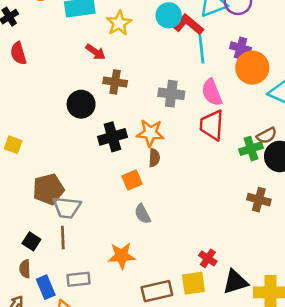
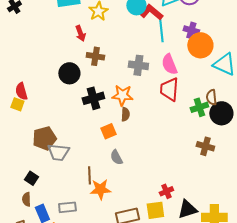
red arrow: (95, 52) -> (80, 33), turned 35
red semicircle: (18, 53) -> (21, 91), moved
brown semicircle: (267, 136) -> (211, 97), turned 112
brown line: (63, 237) -> (89, 175), moved
red cross: (208, 258) -> (166, 191), turned 32

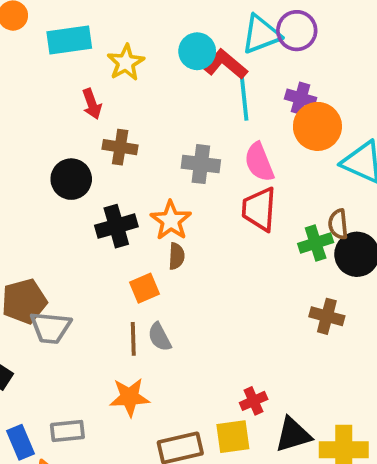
orange star: (122, 95) -> (171, 220), turned 30
brown line: (89, 175) -> (133, 339), moved

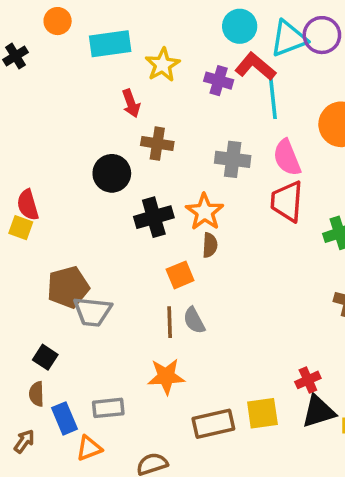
cyan circle: (197, 51) -> (240, 26), moved
purple cross: (301, 98) -> (219, 81), moved
red cross: (254, 401) -> (308, 380), moved

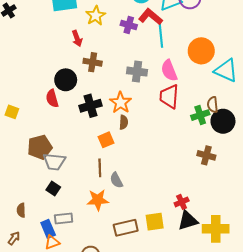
red semicircle: (28, 205) -> (52, 98), moved
gray semicircle: (194, 320) -> (116, 180), moved
black square: (45, 357) -> (53, 188), moved
blue rectangle: (65, 418) -> (48, 229), moved

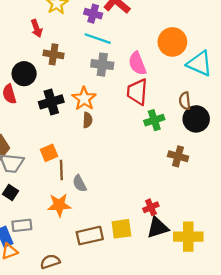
cyan line: (161, 35) -> (98, 39), moved, turned -65
green cross: (200, 115) -> (154, 120), moved
orange square: (106, 140) -> (49, 153), moved

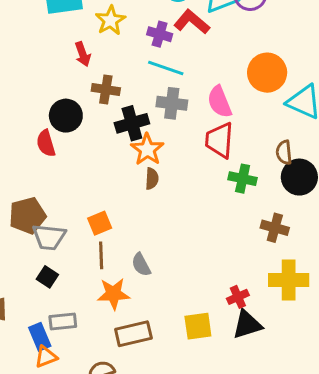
black cross: (51, 102) -> (132, 123), moved
green cross: (154, 120) -> (243, 179), turned 30
brown line: (61, 170) -> (101, 255), moved
brown rectangle: (90, 236) -> (133, 334), moved
yellow cross: (188, 237) -> (289, 280), moved

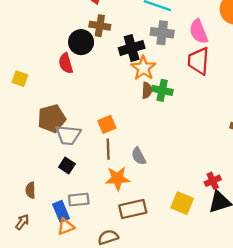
brown cross: (106, 89) -> (100, 26), moved
green cross: (243, 179) -> (162, 90), moved
yellow square: (198, 326) -> (182, 203), turned 30

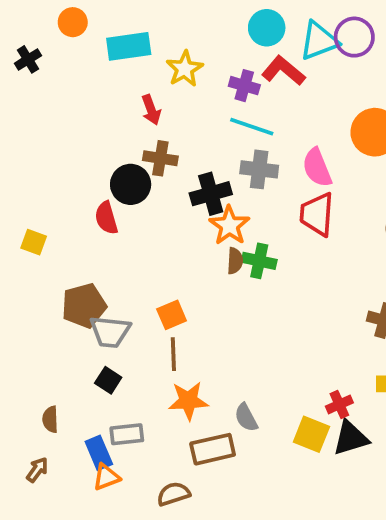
gray semicircle: (139, 156) -> (246, 417), moved
yellow square: (182, 203) -> (311, 434), moved

